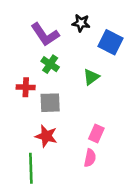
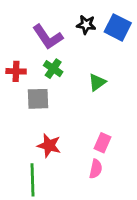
blue square: (111, 42) -> (118, 27), moved
red cross: (26, 87) -> (16, 71), moved
gray square: (50, 103) -> (38, 99), moved

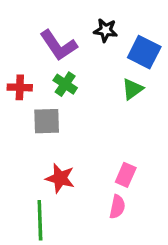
blue square: (118, 27) -> (144, 52), moved
green triangle: (97, 82) -> (132, 89), moved

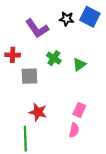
blue square: (144, 52) -> (90, 17), moved
green cross: (65, 84) -> (54, 58), moved
green triangle: (132, 89) -> (79, 64), moved

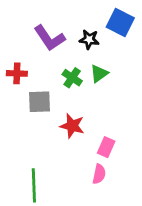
black star: (67, 19) -> (89, 39), moved
green triangle: (79, 64) -> (99, 73), moved
red star: (38, 112) -> (72, 126), moved

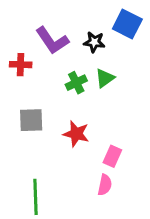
red cross: (17, 73) -> (21, 65), moved
green cross: (72, 78) -> (76, 83), turned 30
gray square: (40, 102) -> (31, 120), moved

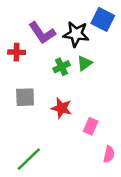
black star: (94, 42) -> (76, 34), size x1.5
pink semicircle: (105, 185) -> (109, 154), moved
green line: (36, 197) -> (29, 159), turned 48

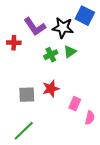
gray square: (25, 97) -> (27, 95), moved
red star: (61, 108) -> (51, 89), turned -30
pink semicircle: (109, 154) -> (90, 118), moved

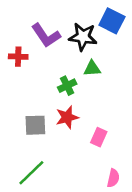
green triangle: (70, 52) -> (92, 68), turned 32
green cross: (51, 55) -> (67, 86), moved
pink semicircle: (90, 118) -> (113, 178), moved

